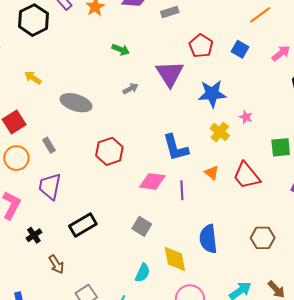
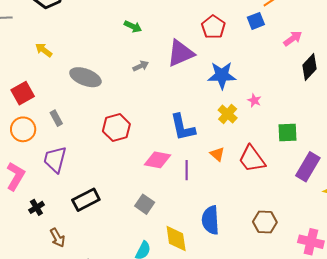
blue square: (240, 49) -> (256, 21), moved, turned 36
purple triangle: (170, 74) -> (181, 53), turned 36

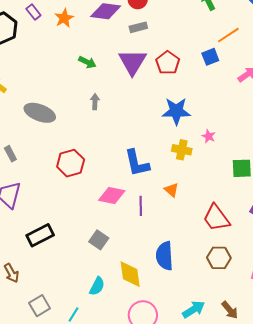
purple triangle: (181, 53) -> (132, 62), moved, turned -36
gray arrow: (141, 66) -> (95, 102), turned -63
yellow cross: (228, 114) -> (182, 150), turned -30
red trapezoid: (252, 159) -> (216, 218), moved

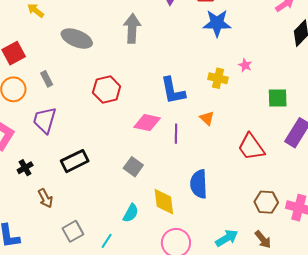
gray arrow: (95, 102) -> (132, 28), size x1.8
blue star: (176, 111) -> (217, 23), moved
brown hexagon: (219, 258) -> (266, 202), moved

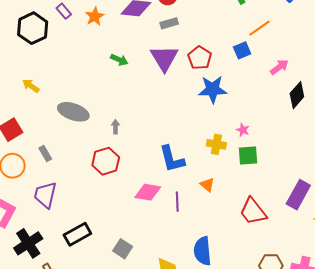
gray arrow: (132, 28) -> (115, 127), moved, size x0.5
green square: (278, 98) -> (248, 156), moved
gray square: (133, 167) -> (123, 249), moved
black cross: (25, 168) -> (28, 243), size x1.8

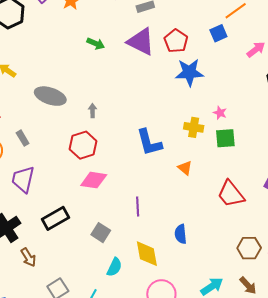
purple triangle: (164, 58) -> (141, 42), turned -32
pink diamond: (148, 192) -> (94, 180), moved
purple line: (177, 202) -> (138, 206), moved
blue semicircle: (202, 251) -> (181, 234), size x0.7

